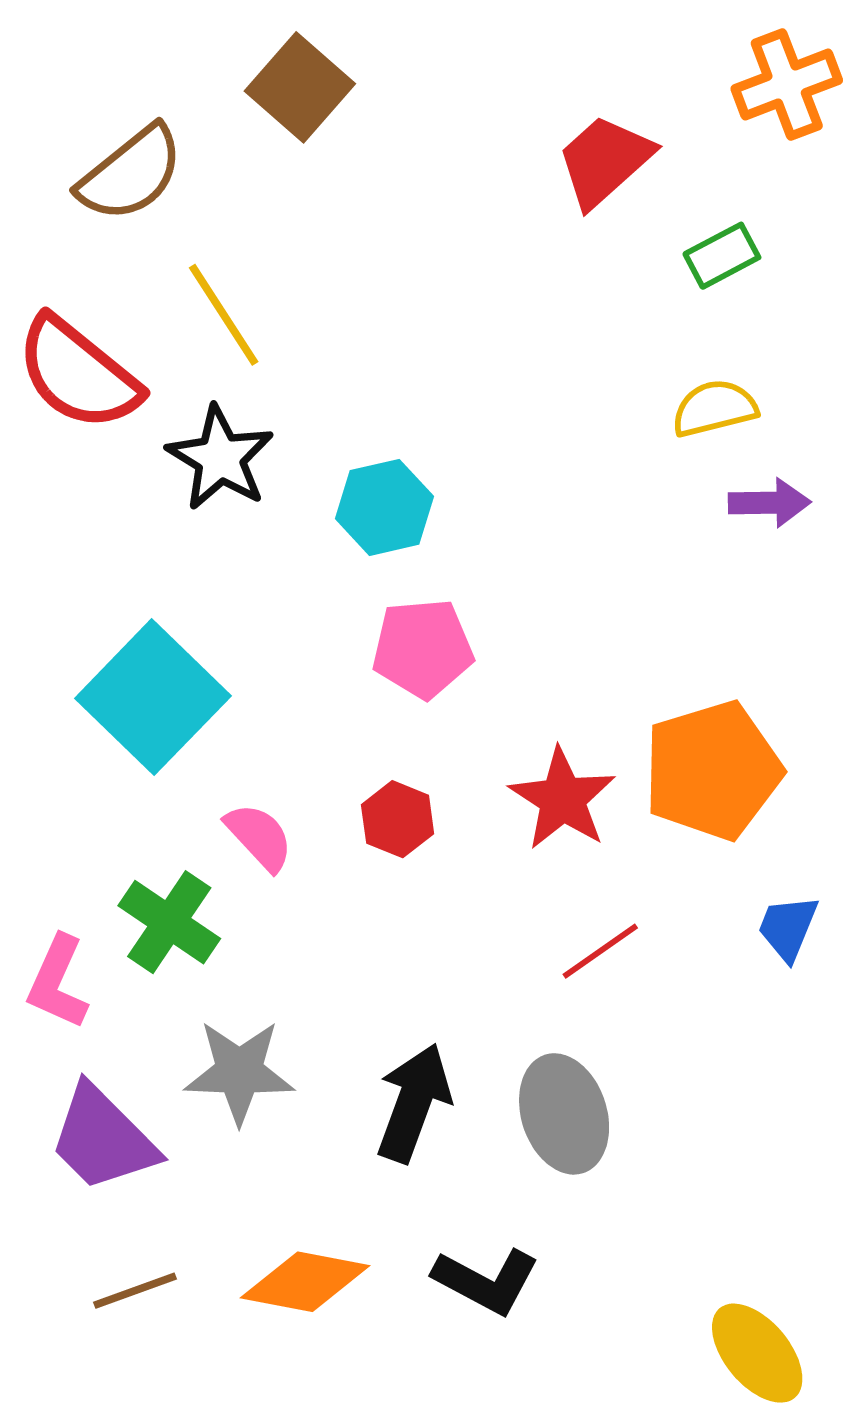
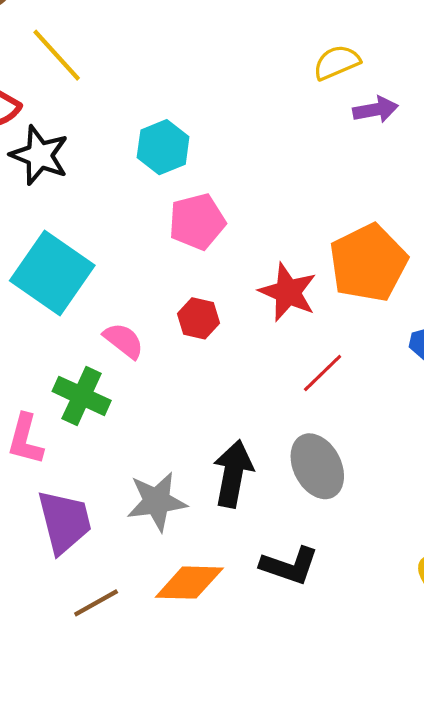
black star: (220, 458) -> (39, 155), moved
gray star: (239, 1072) -> (157, 501), moved
purple trapezoid: (103, 1139) -> (64, 522), turned -140

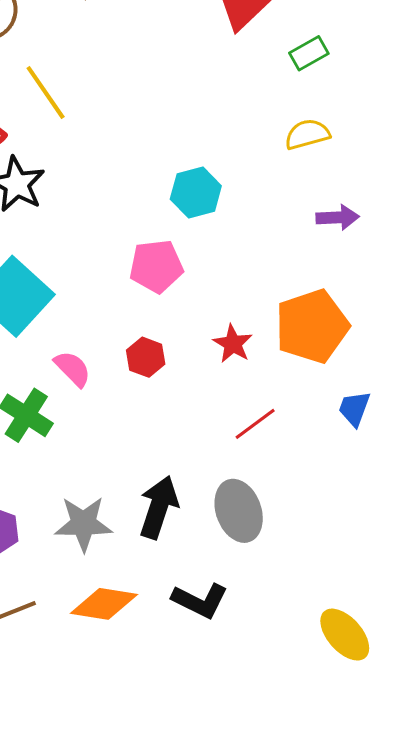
purple arrow: (376, 110) -> (338, 217), moved
cyan hexagon: (163, 147) -> (196, 192), moved
red star: (288, 292) -> (233, 344), size x0.7

